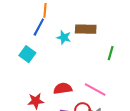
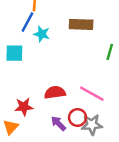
cyan star: (64, 37) -> (42, 34), moved
cyan square: (27, 54) -> (14, 53), turned -35

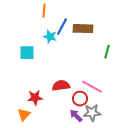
blue line: (27, 22) -> (62, 27), moved
red circle: (78, 117) -> (80, 99), moved
purple arrow: (58, 123) -> (76, 116), moved

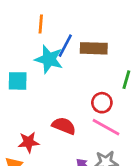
cyan star: (50, 37) -> (49, 59), size x1.5
red semicircle: (61, 86) -> (64, 126), turned 30
red circle: (80, 99) -> (102, 103), moved

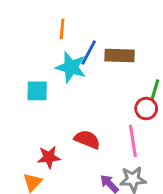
red circle: (102, 103) -> (146, 109), moved
pink line: (106, 127) -> (133, 141), turned 52

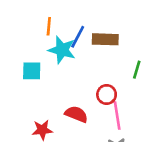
orange line: (62, 29) -> (49, 26), moved
red circle: (146, 109) -> (107, 95), moved

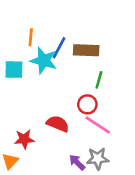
green line: (137, 70) -> (99, 80), moved
cyan square: (32, 71) -> (14, 70), moved
pink line: (117, 116) -> (98, 125), turned -48

